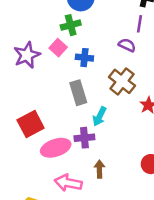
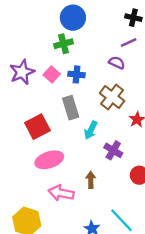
purple line: (140, 24) -> (129, 42), turned 56
pink square: (58, 48) -> (52, 74), moved
red square: (31, 124) -> (37, 127), moved
purple cross: (84, 138) -> (113, 150), moved, turned 36

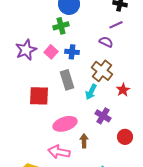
red square: (37, 127) -> (39, 96), turned 30
cyan arrow: (91, 130) -> (91, 92), moved
pink ellipse: (49, 160) -> (65, 124), moved

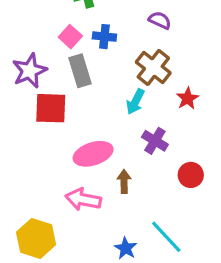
purple star: (26, 50) -> (30, 71), moved
gray rectangle: (67, 80) -> (80, 71), moved

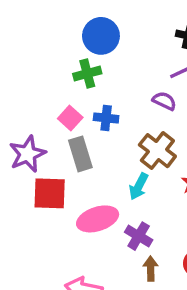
purple cross: (155, 141) -> (139, 236), moved
pink ellipse: (93, 154) -> (98, 219), moved
brown arrow: (124, 181) -> (151, 269), moved

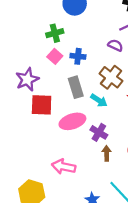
green cross: (87, 74) -> (55, 33), moved
gray rectangle: (80, 154) -> (76, 87), moved
cyan arrow: (139, 186) -> (99, 100), turned -84

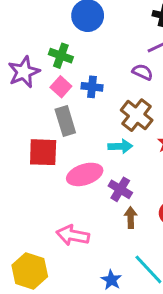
green cross: (55, 33) -> (61, 56), turned 35
purple star: (27, 79) -> (24, 72), moved
gray rectangle: (76, 87) -> (65, 121), moved
cyan arrow: (99, 100) -> (120, 146), turned -35

